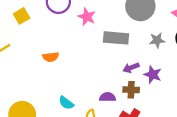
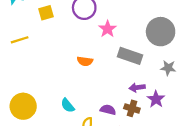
orange semicircle: (51, 57) -> (85, 61), moved

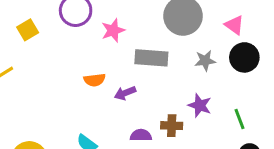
pink star: (107, 29) -> (113, 30), turned 30
purple arrow: (137, 88) -> (125, 93), moved

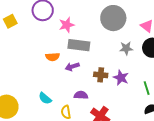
gray rectangle: (151, 58) -> (79, 45), moved
brown cross: (172, 126) -> (101, 75), moved

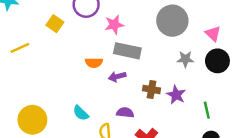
yellow square: (10, 21) -> (55, 24), moved, turned -32

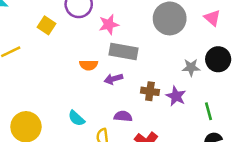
pink triangle: (213, 34) -> (212, 18), moved
gray star: (185, 59) -> (191, 67), moved

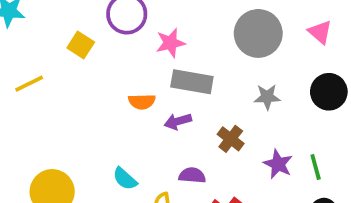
gray star: (191, 67) -> (267, 97), moved
brown cross: (150, 91) -> (231, 139), turned 30
purple star: (176, 96) -> (278, 164), moved

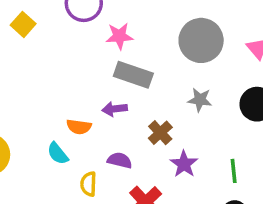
yellow square: (81, 45) -> (23, 24), moved
orange semicircle: (142, 102) -> (79, 127), moved
purple star: (278, 164) -> (184, 164), moved

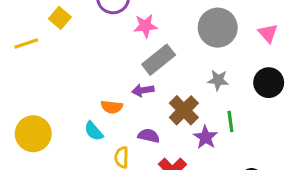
gray rectangle: (133, 75) -> (159, 60), turned -56
brown cross: (160, 133) -> (184, 110), size x1.4
green line: (234, 171) -> (230, 122), moved

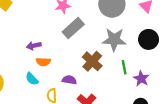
gray star: (218, 80) -> (114, 40), size x1.6
purple arrow: (143, 90) -> (34, 46), moved
purple star: (206, 137) -> (141, 79), moved

